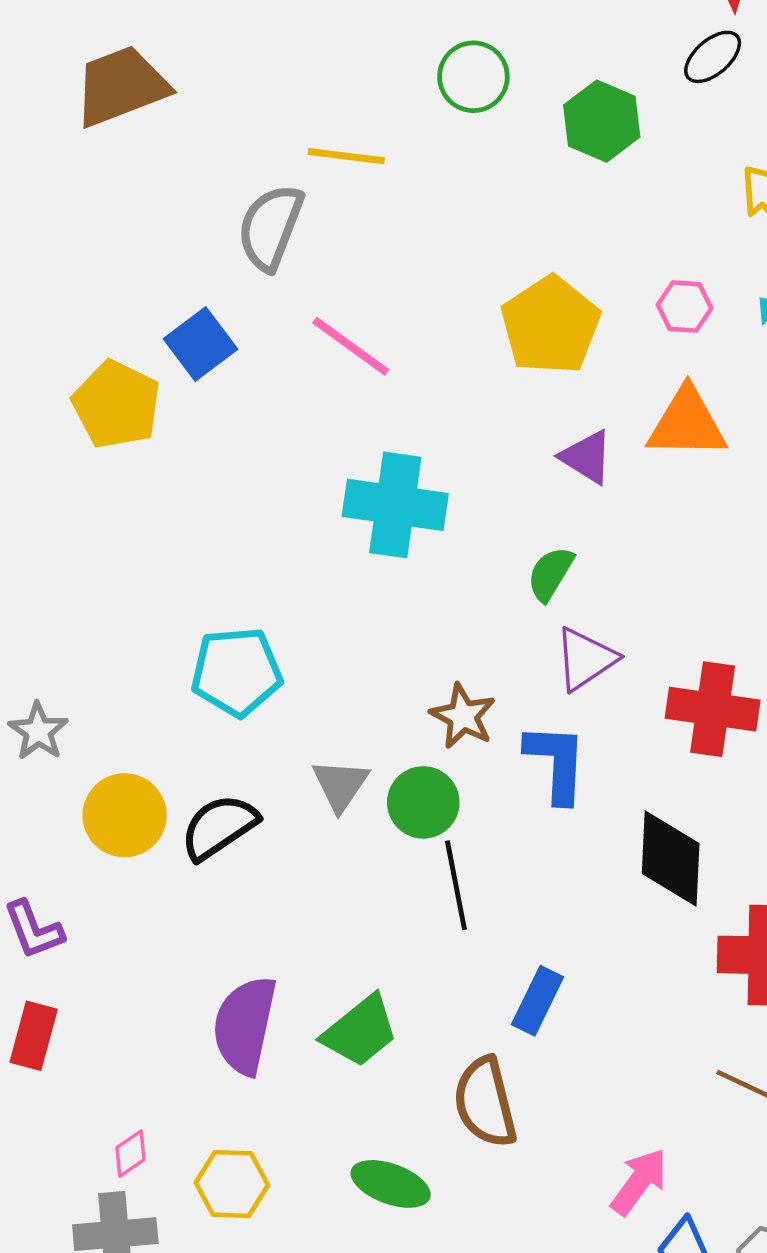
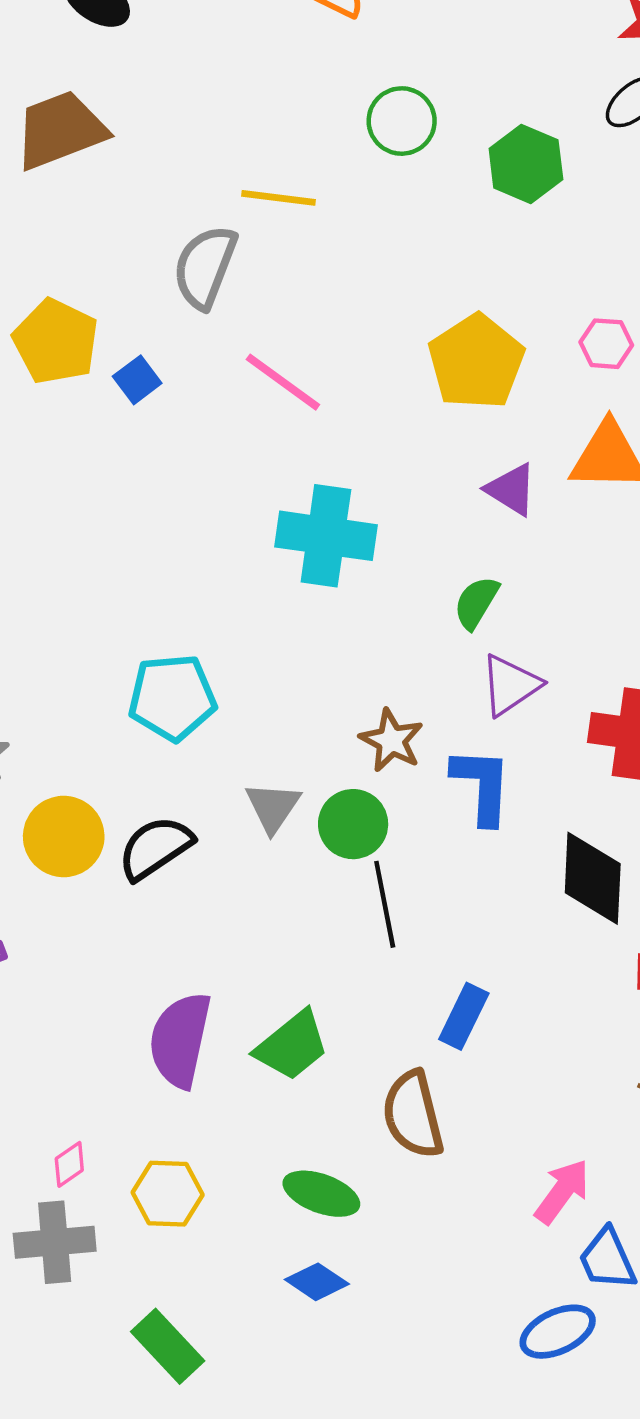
blue square: (200, 344) -> (137, 380), size x0.7
yellow pentagon: (116, 405) -> (56, 341), moved

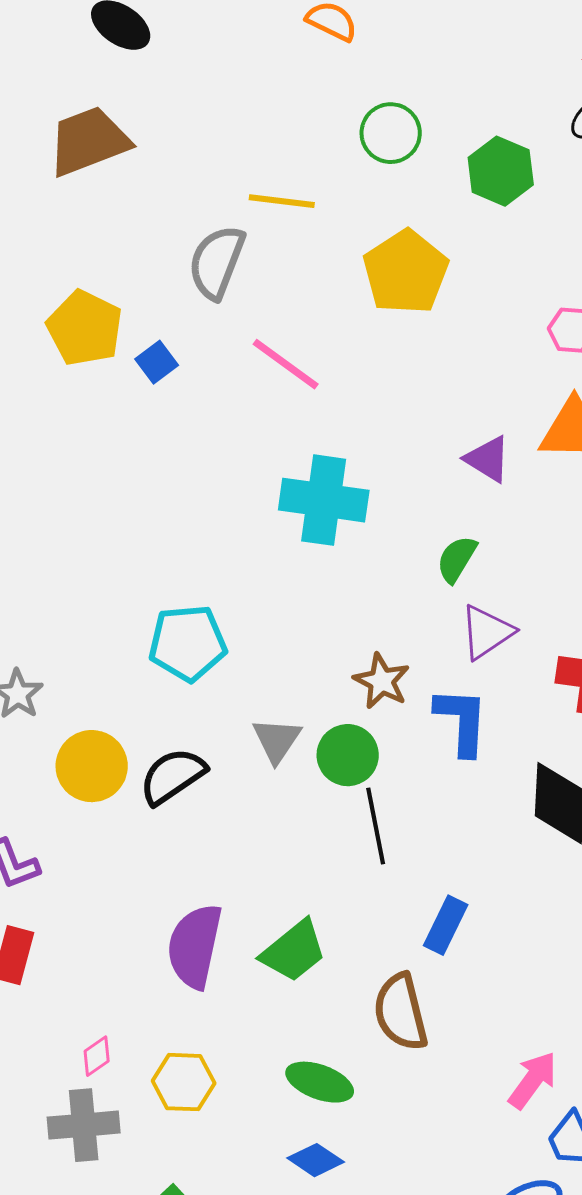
yellow pentagon: (476, 362) -> (406, 272), moved

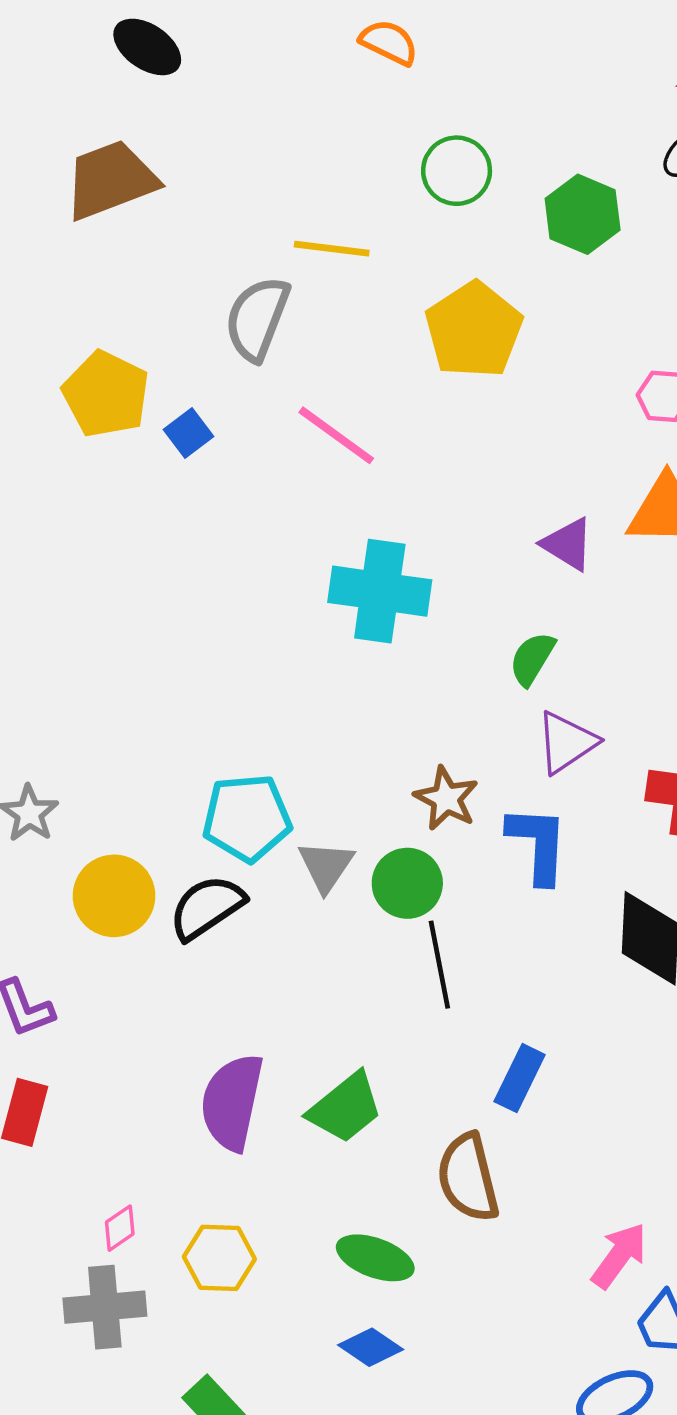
cyan pentagon: (188, 643) -> (247, 818), moved

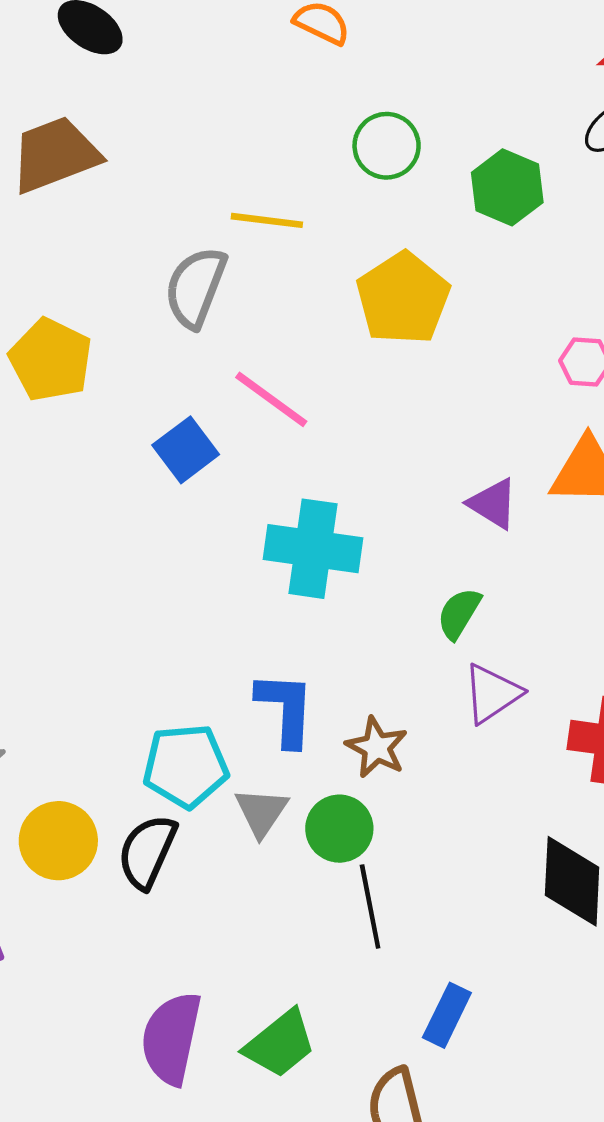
blue square: (188, 433) -> (186, 450), moved, size x1.4
blue L-shape: (538, 844) -> (286, 709), moved
black semicircle: (207, 907) -> (147, 852), turned -32

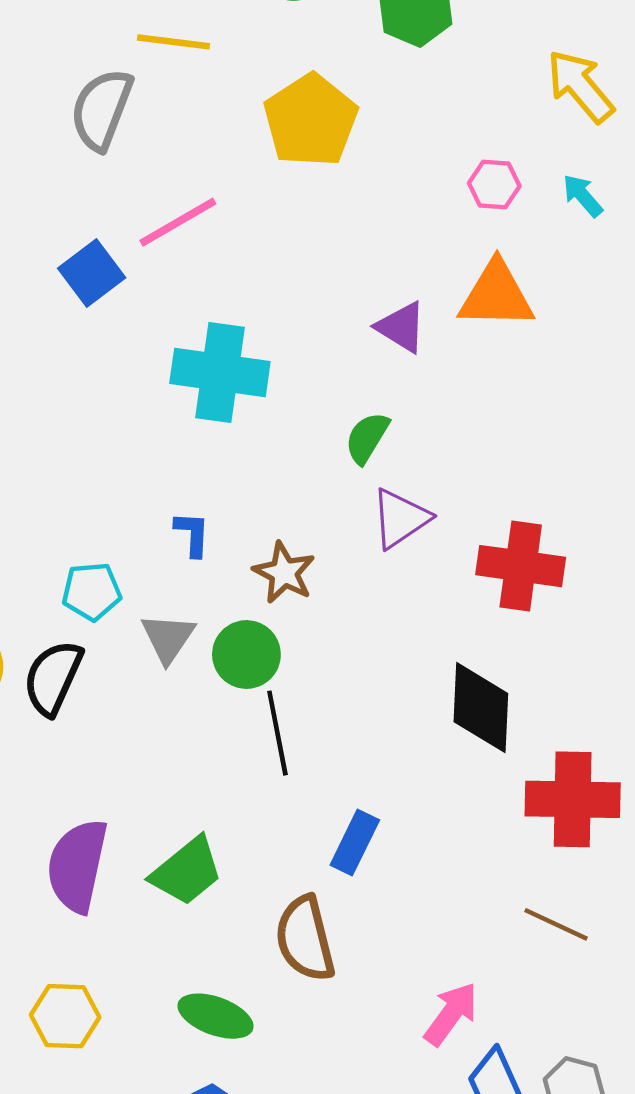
pink line: (271, 399) -> (178, 222), turned -66
blue L-shape: (286, 709) -> (192, 534), size x0.6
cyan pentagon: (186, 766) -> (92, 591), size x0.7

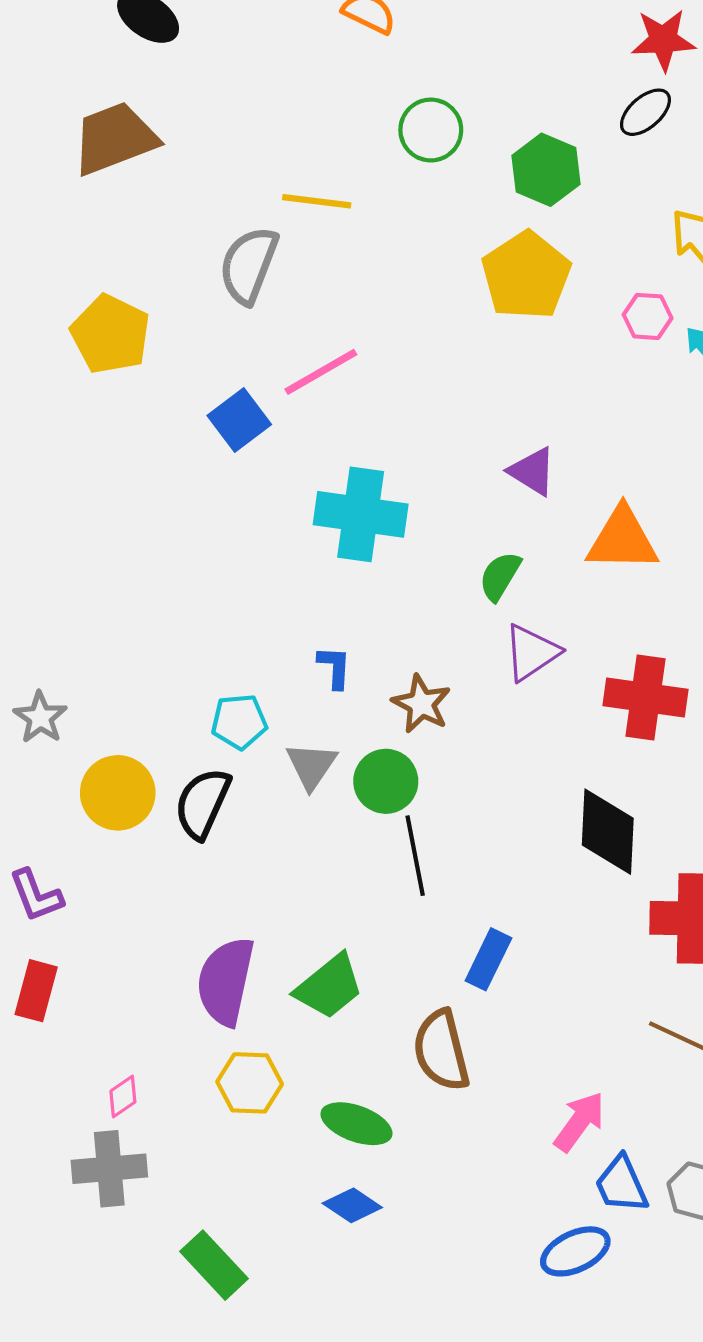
yellow pentagon: (311, 120) -> (526, 276), moved
pink hexagon: (494, 185) -> (648, 316), moved
orange triangle: (496, 295) -> (622, 539), moved
yellow hexagon: (65, 1016) -> (250, 1083), moved

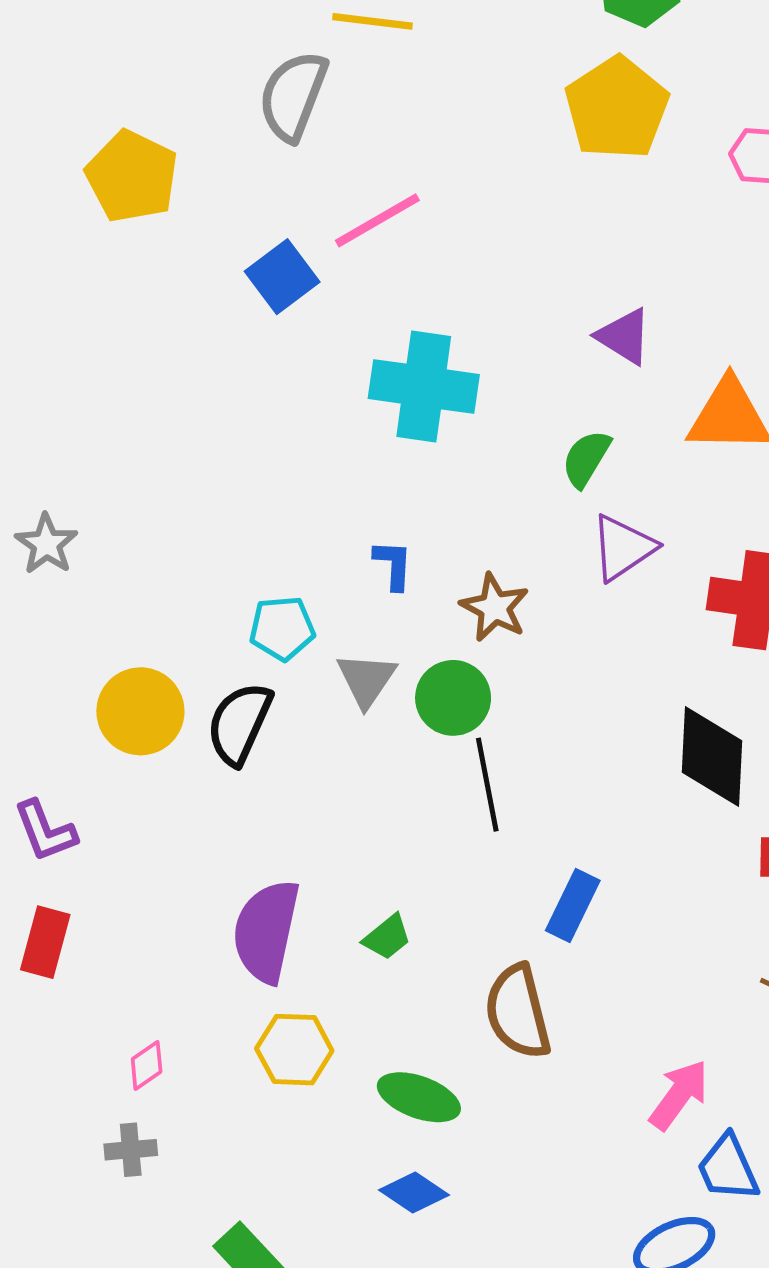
gray star: (40, 717) -> (46, 544), moved
green trapezoid: (329, 987) -> (387, 937), size x0.6
gray cross: (109, 1169) -> (131, 1150), size x0.6

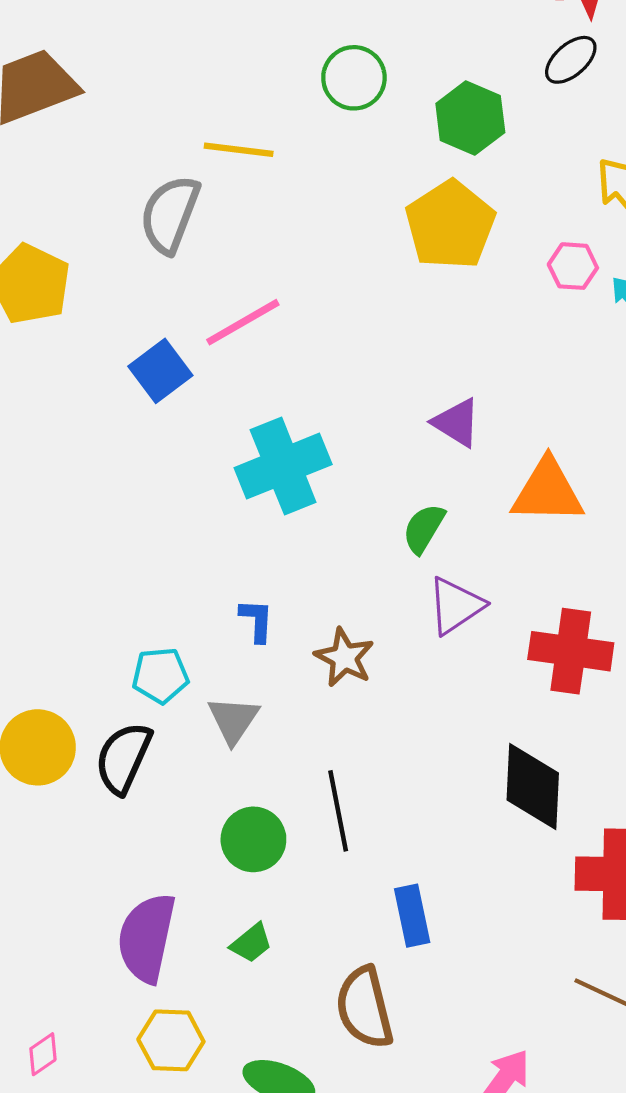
cyan cross: (424, 386) -> (283, 466), turned -30
green circle: (453, 698) -> (253, 839), moved
blue rectangle: (573, 905) -> (412, 916), turned -38

